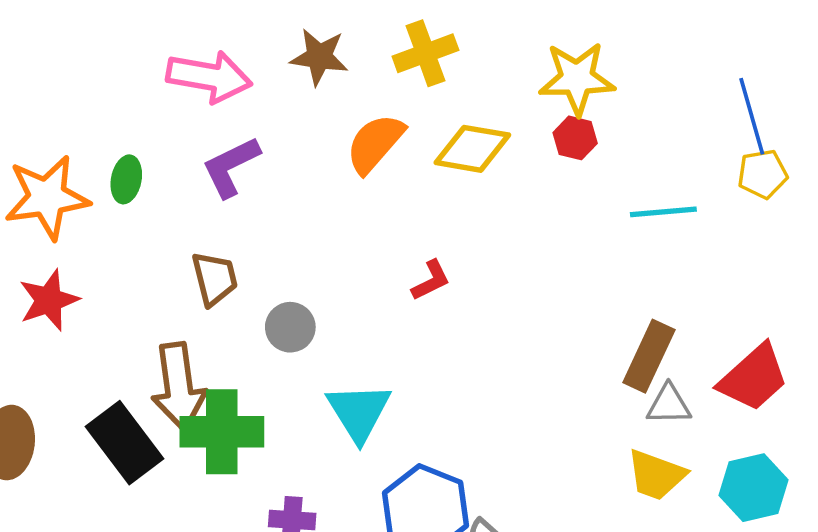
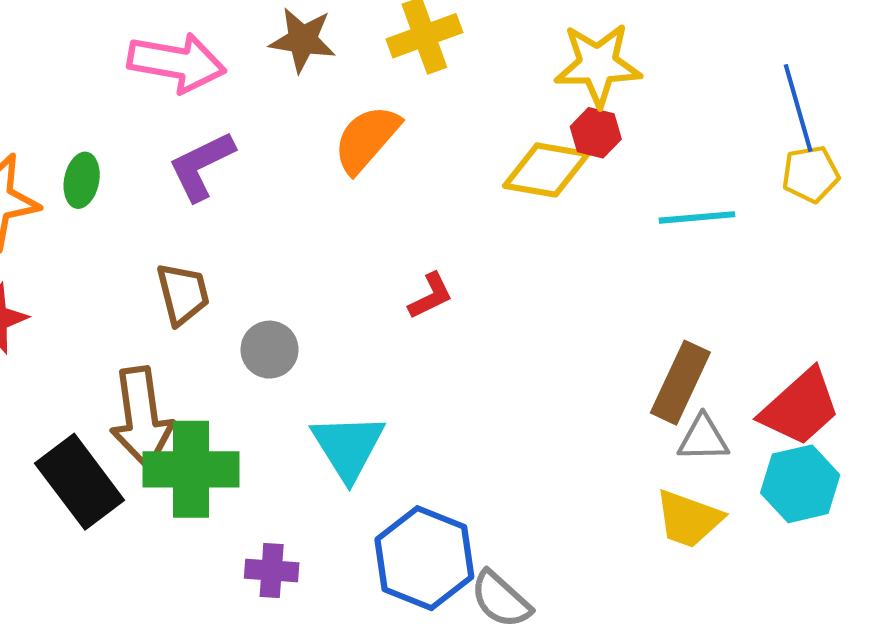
yellow diamond: (472, 149) -> (546, 170), moved
cyan hexagon: (754, 488) -> (800, 484), moved

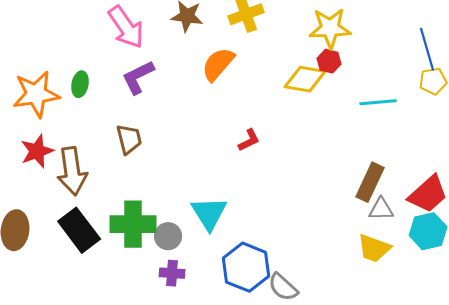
pink arrow: (177, 63) -> (126, 27), turned 45
gray circle: (270, 350) -> (168, 236), moved
brown arrow: (142, 418) -> (72, 171), moved

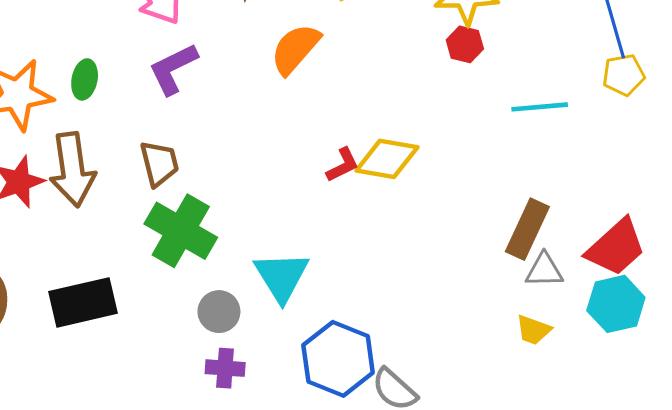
yellow diamond: (305, 79) -> (387, 159), moved
brown arrow: (72, 171) -> (72, 170), moved
green cross: (133, 224) -> (181, 231), moved, turned 30
black rectangle: (79, 230) -> (83, 302), turned -66
yellow trapezoid: (374, 248) -> (534, 330), size x0.7

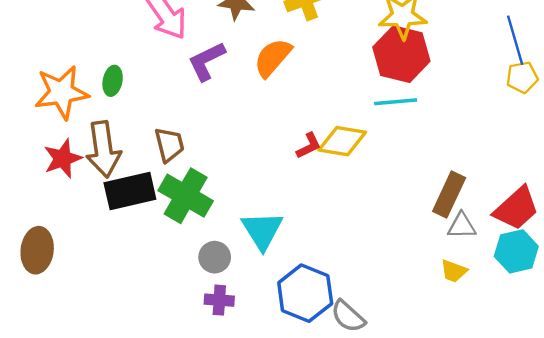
red hexagon: (465, 44) -> (401, 54), size x2.0
purple L-shape: (173, 69) -> (207, 61), moved
cyan line: (540, 107) -> (396, 102), moved
black rectangle: (83, 302) -> (130, 191), moved

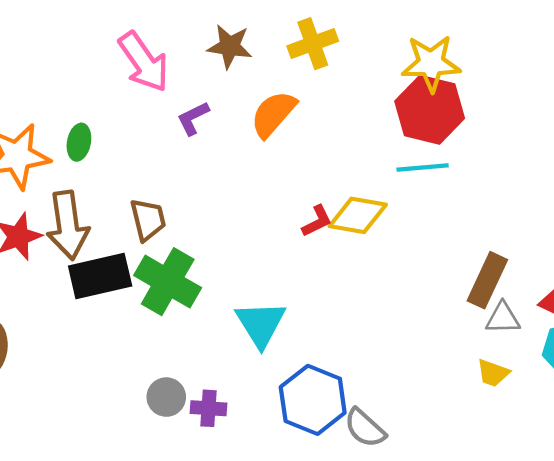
purple L-shape: (207, 61) -> (193, 118), size x0.7
gray circle: (215, 257) -> (166, 397), moved

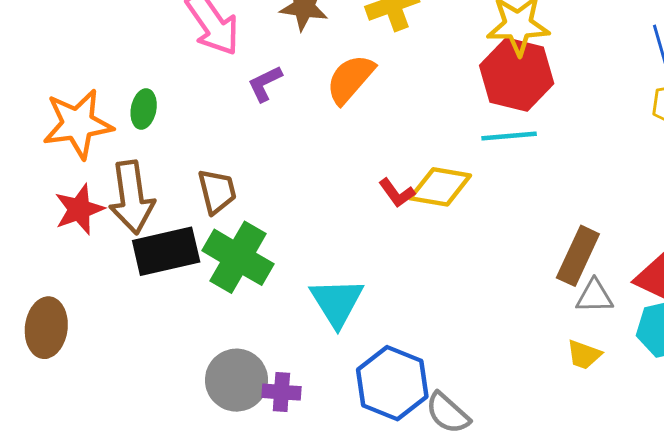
red L-shape: (317, 221) -> (397, 193), turned 80
gray circle: (166, 397) -> (236, 380), size x1.5

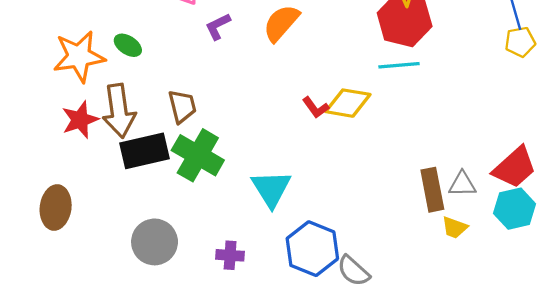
green ellipse: (144, 109) -> (128, 45), turned -68
brown rectangle: (578, 256) -> (432, 190), moved, turned -36
gray circle: (236, 380) -> (155, 242), moved

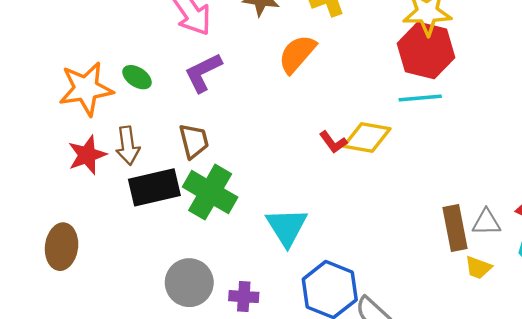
purple L-shape: (218, 26) -> (203, 73), moved, size x1.4
brown arrow: (119, 111) -> (128, 146), size x0.7
gray circle: (155, 242) -> (189, 283), moved

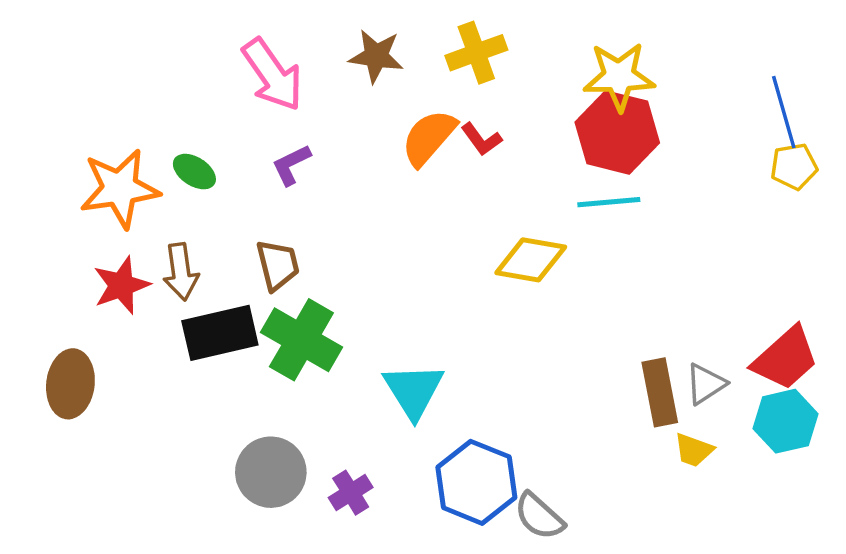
purple L-shape: (203, 73) -> (291, 165), size x0.7
red L-shape: (333, 142) -> (481, 139), moved
gray triangle: (486, 222) -> (706, 384), turned -32
brown ellipse: (62, 247) -> (70, 384), moved
purple cross: (244, 297) -> (351, 493), turned -36

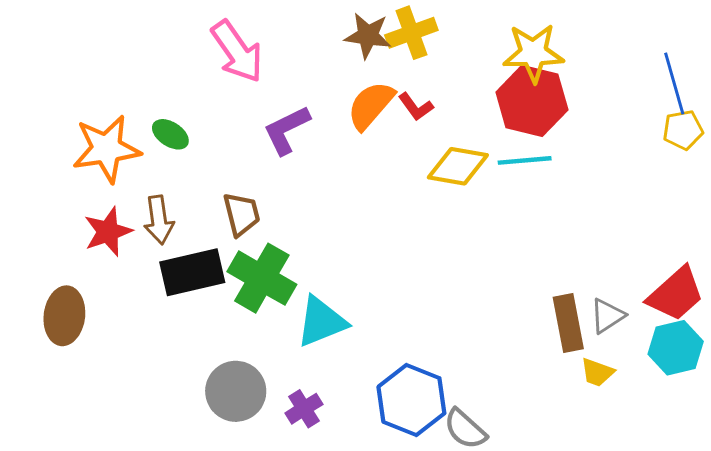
brown star: (376, 56) -> (368, 36), moved
purple L-shape: (291, 165) -> (287, 130), moved, size x1.4
yellow diamond: (531, 260) -> (458, 166), moved
cyan triangle: (414, 391) -> (321, 322), moved, turned 40

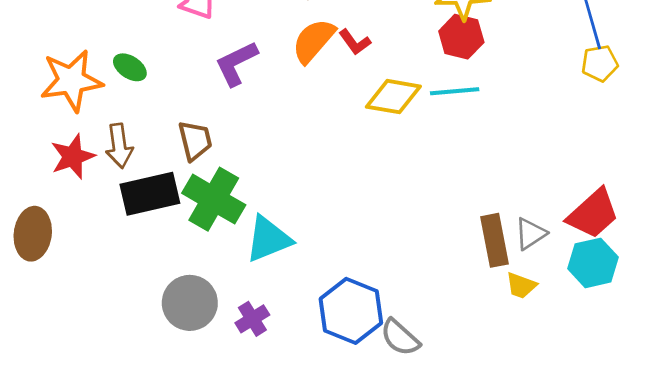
red hexagon: (532, 101) -> (461, 37), size x0.7

